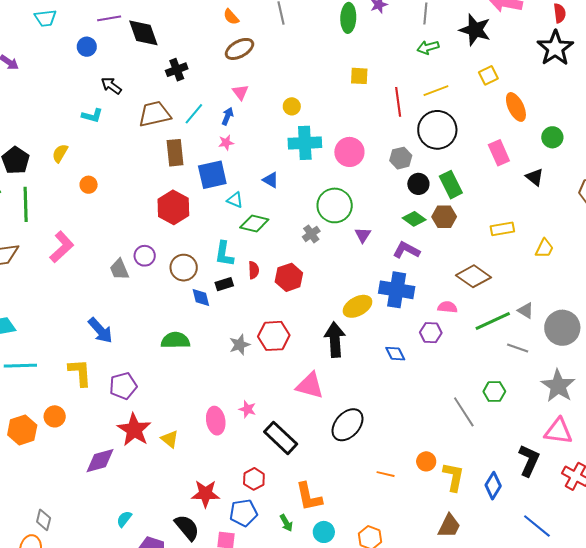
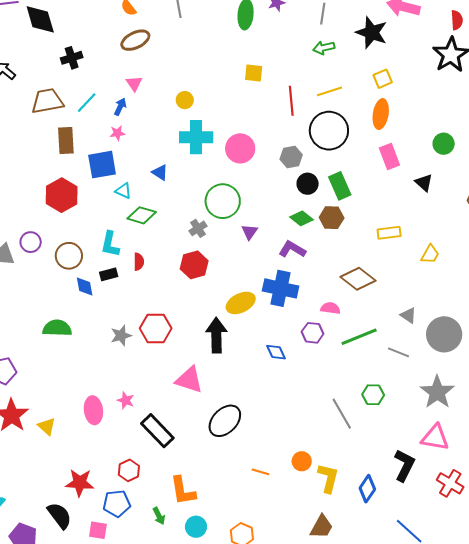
orange ellipse: (516, 107) -> (381, 114), moved, turned 32
red hexagon: (289, 277) -> (194, 265), moved
green line: (493, 321) -> (359, 337), moved

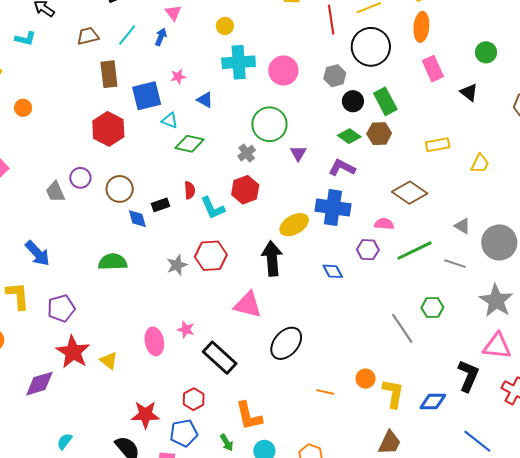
brown trapezoid: (47, 101) -> (88, 36), size x0.7
pink star: (117, 133) -> (178, 77), moved
cyan L-shape: (110, 244) -> (213, 208), moved, turned -32
blue diamond: (367, 489) -> (433, 402), turned 60

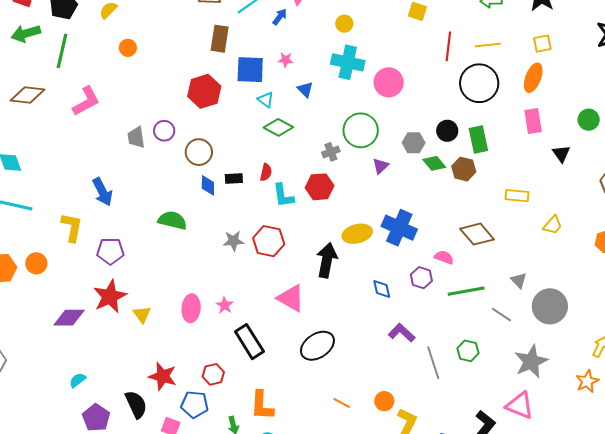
gray hexagon: (335, 76) -> (414, 143), moved
purple L-shape: (342, 168) -> (402, 333), moved

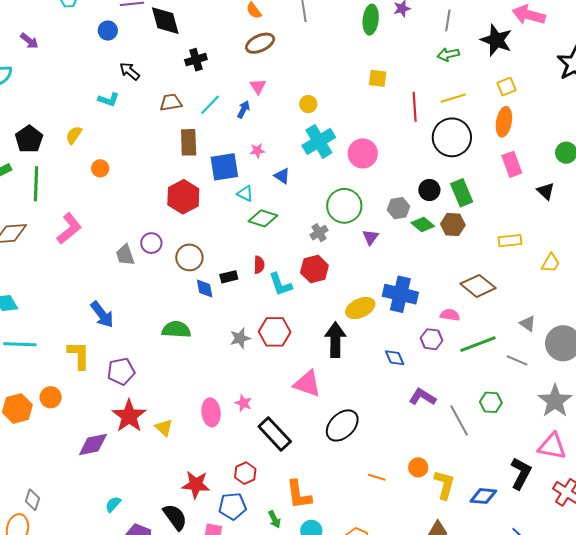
cyan cross: (348, 62) -> (319, 141), turned -32

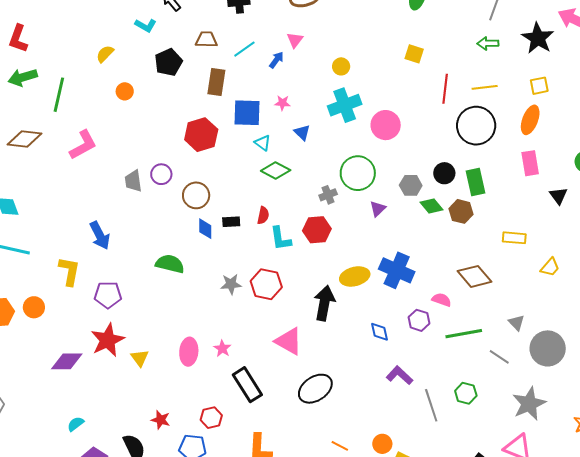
black pentagon: (29, 139) -> (168, 62), moved
red star: (196, 485) -> (161, 420), size x0.7

